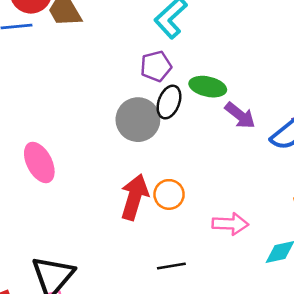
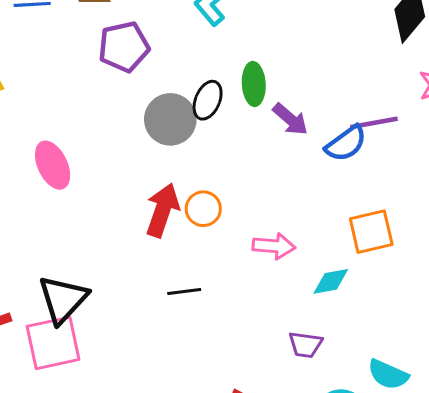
purple pentagon: (156, 66) -> (124, 47), moved, size x1.4
green ellipse: (208, 87) -> (254, 84), turned 72
black line: (171, 266) -> (184, 291), moved

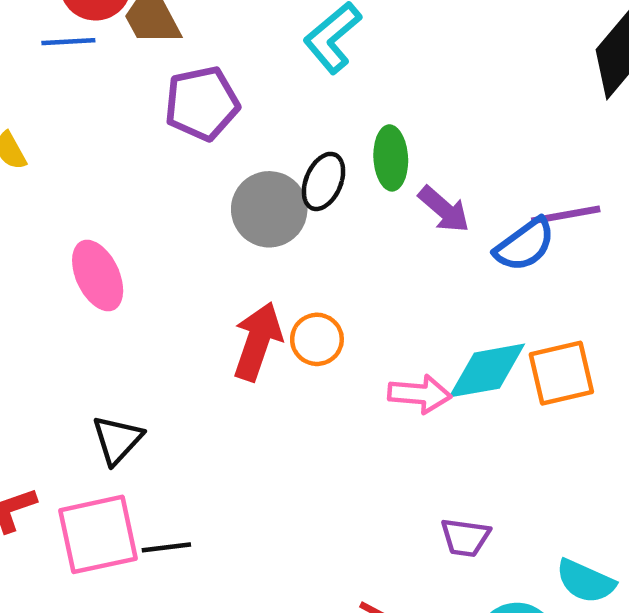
cyan diamond: (331, 281) -> (487, 371), moved, size x1.5
black line: (184, 291) -> (166, 547), moved
black triangle: (63, 299) -> (117, 440), moved, size x0.7

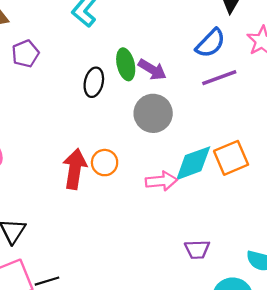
purple pentagon: (202, 103) -> (25, 54), size x0.7
gray circle: (269, 209) -> (153, 113), moved
purple arrow: (444, 209) -> (152, 70), moved
blue semicircle: (525, 245) -> (210, 43), moved

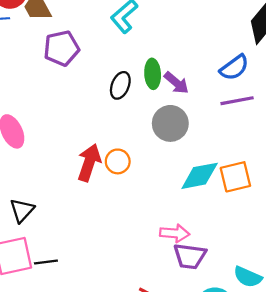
purple pentagon: (25, 54) -> (61, 48), size x1.4
pink arrow: (161, 181) -> (175, 233), moved
purple trapezoid: (197, 249) -> (190, 256), size x1.4

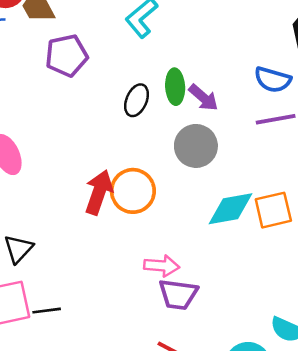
blue semicircle: (234, 68) -> (273, 80), turned 52
orange circle: (118, 161) -> (133, 191), size x1.5
pink arrow: (175, 233) -> (162, 266), moved
purple trapezoid: (190, 256) -> (178, 294), moved

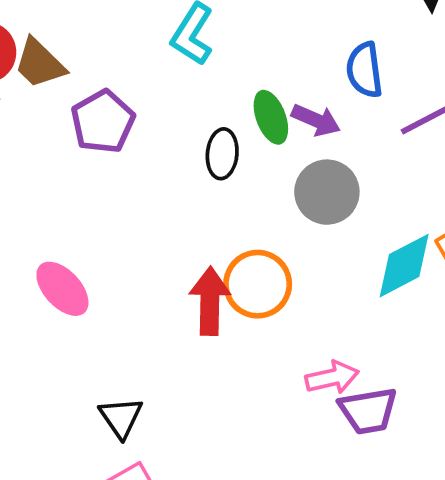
blue semicircle: (273, 80) -> (364, 70), moved, turned 84

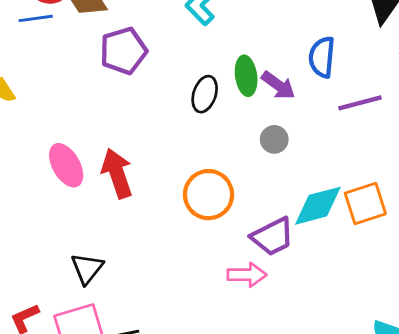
gray circle: (327, 192) -> (274, 139), size x0.6
red arrow: (210, 301) -> (117, 173), moved, turned -33
purple trapezoid: (368, 411) -> (273, 237), moved, turned -30

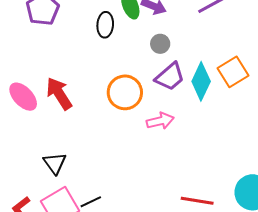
cyan diamond: (318, 206) -> (201, 81), turned -36
purple trapezoid: (273, 237) -> (170, 77), moved
pink arrow: (247, 275) -> (160, 121), moved

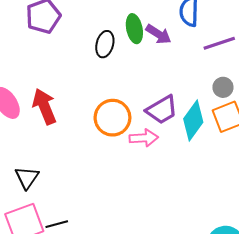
gray circle: (160, 44) -> (223, 87), moved
pink arrow: (160, 121) -> (144, 138), moved

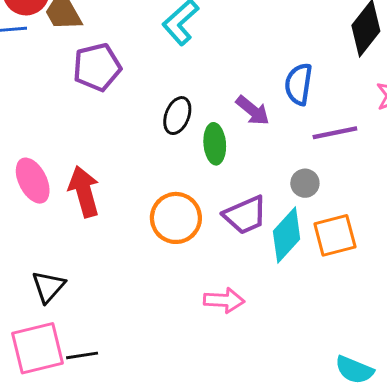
green ellipse: (134, 29) -> (215, 144), moved
gray circle: (223, 87) -> (305, 183), moved
pink arrow: (144, 138) -> (224, 300), moved

